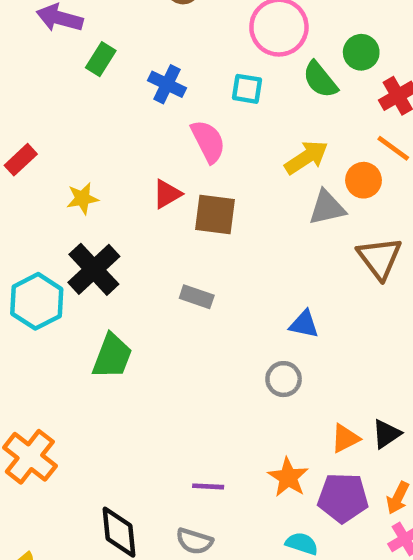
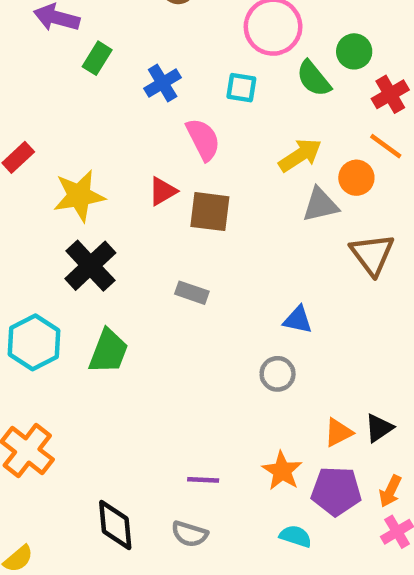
blue cross: (167, 84) -> (163, 83), turned 33
yellow star: (82, 198) -> (79, 196), size x1.6
cyan hexagon: (37, 301) -> (34, 342), moved

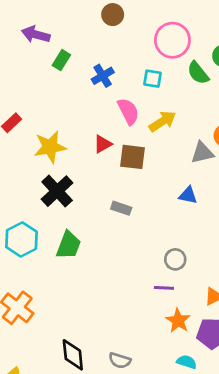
yellow arrow: (300, 155) -> (162, 121), moved
blue triangle: (298, 320) -> (188, 195), moved
purple line: (203, 480) -> (164, 288), moved

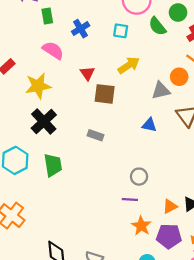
green rectangle: (61, 60) -> (47, 16), turned -42
pink semicircle: (128, 111) -> (53, 50), moved, turned -30
red triangle: (103, 144) -> (87, 73), moved, turned -35
green trapezoid: (69, 245) -> (53, 165), turned -30

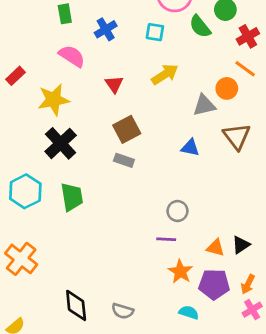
brown square: (105, 94) -> (127, 129), moved, turned -35
orange triangle: (170, 206) -> (216, 248), turned 42

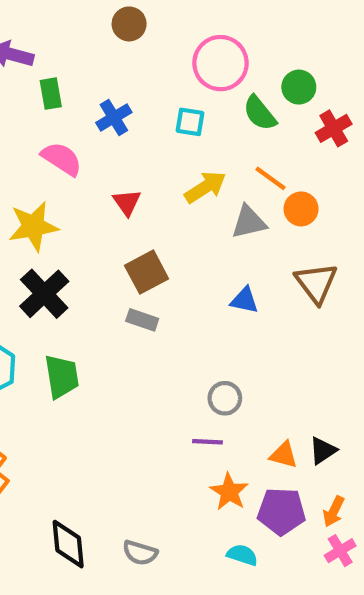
orange line: (245, 69) -> (271, 178), moved
gray triangle: (204, 105) -> (249, 222), moved

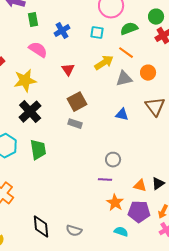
green circle: (299, 87) -> (156, 17), moved
green semicircle: (260, 113) -> (129, 29), turned 108
orange line: (271, 178) -> (126, 53), moved

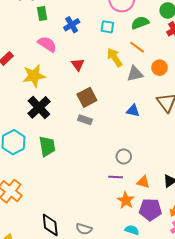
yellow arrow: (104, 63) -> (115, 57), turned -90
orange triangle: (140, 186) -> (143, 182), moved

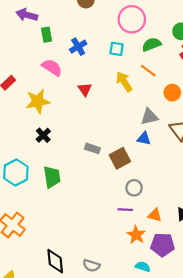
gray triangle: (135, 74) -> (149, 117), moved
brown square: (87, 97) -> (120, 158), moved
black cross: (39, 107) -> (43, 135), size x0.6

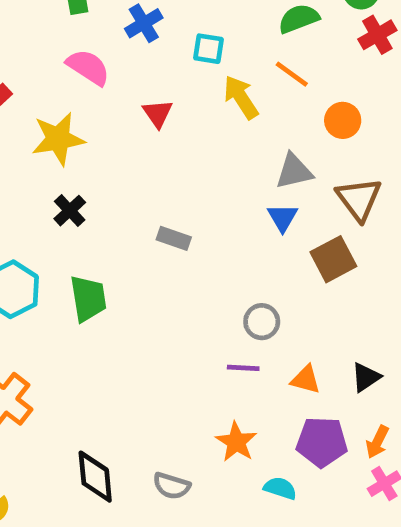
cyan square: (117, 49) -> (209, 49), moved
blue triangle: (144, 139) -> (283, 218), turned 48
brown square: (120, 158) -> (333, 259), moved
orange star: (136, 235) -> (236, 442), moved

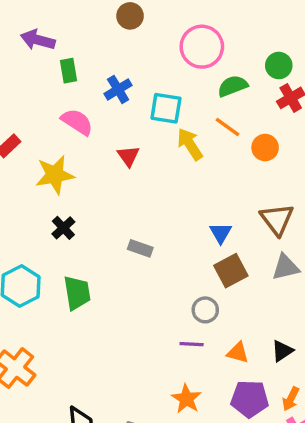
cyan square: (209, 49) -> (166, 108), size x1.4
orange circle: (343, 120) -> (265, 148), moved
gray triangle: (294, 171) -> (286, 267), moved
brown square: (333, 259) -> (231, 271), moved

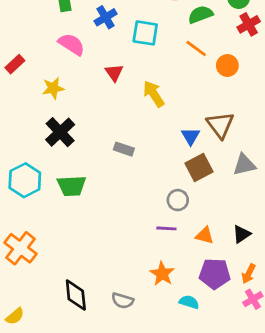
yellow arrow: (190, 144) -> (154, 94), moved
yellow star: (55, 175) -> (53, 88), size x0.7
brown triangle: (277, 219) -> (220, 125), moved
black cross: (63, 228) -> (60, 132), size x1.5
green trapezoid: (77, 293) -> (72, 186), turned 96

